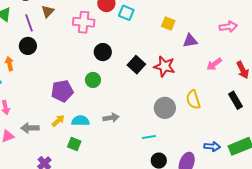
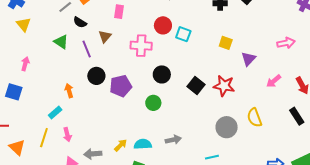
purple triangle: (190, 41) -> (248, 59), turned -35
black circle: (28, 46) -> (96, 76), moved
purple pentagon: (62, 91) -> (121, 86), moved

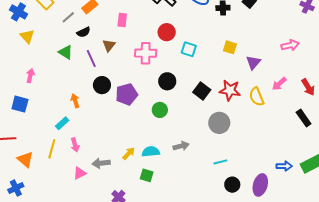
black semicircle: (80, 22) -> (84, 32), turned -56
cyan square: (183, 34) -> (189, 49), moved
yellow semicircle: (254, 118) -> (257, 97), moved
gray circle: (227, 127) -> (219, 123), moved

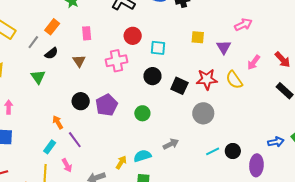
pink arrow: (290, 45) -> (243, 25), moved
green triangle: (66, 52) -> (38, 77), turned 35
purple line: (91, 59) -> (75, 140), moved
black circle: (167, 81) -> (152, 76), moved
black circle: (232, 185) -> (233, 151), moved

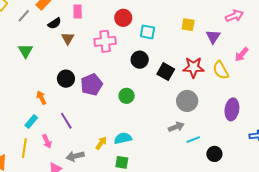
black semicircle: (51, 53) -> (54, 23), moved
purple line: (75, 140) -> (66, 121), moved
gray arrow: (171, 144) -> (176, 127), moved
black circle: (233, 151) -> (214, 154), moved
purple ellipse: (256, 165) -> (232, 109), moved

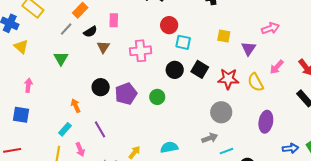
gray line: (24, 16) -> (66, 29), moved
red circle: (123, 18) -> (169, 25), moved
black square: (166, 72) -> (200, 69), moved
green circle: (127, 96) -> (157, 97), moved
cyan semicircle: (123, 138) -> (169, 147), moved

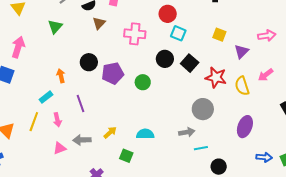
pink arrow: (28, 85) -> (18, 47), size x1.5

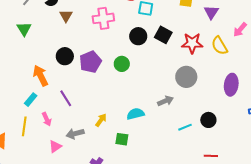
orange arrow: (61, 76) -> (41, 76), size x1.5
gray arrow: (187, 132) -> (165, 101), moved
cyan line: (201, 148) -> (185, 127), moved
black circle: (219, 167) -> (208, 120), moved

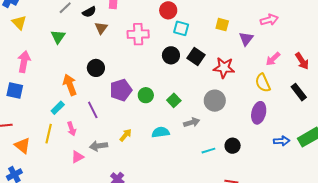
yellow semicircle: (219, 46) -> (263, 83), moved
purple pentagon: (90, 62) -> (121, 90), moved
green circle: (122, 64) -> (146, 95), moved
green square: (122, 139) -> (174, 100), moved, turned 32

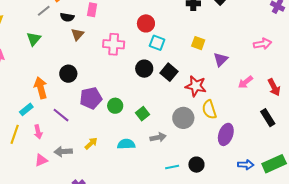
black semicircle: (89, 12) -> (67, 17), turned 32
pink arrow: (269, 20) -> (262, 44), moved
yellow semicircle: (263, 83) -> (209, 110), moved
purple line: (93, 110) -> (61, 115), turned -30

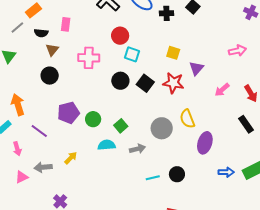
black circle: (68, 74) -> (50, 76), moved
red star: (196, 86) -> (173, 83), moved
cyan semicircle: (126, 144) -> (107, 145), moved

